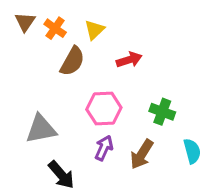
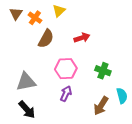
yellow triangle: (94, 30) -> (59, 11), moved
brown arrow: (142, 154) -> (101, 106), moved
black arrow: (61, 175) -> (27, 110), moved

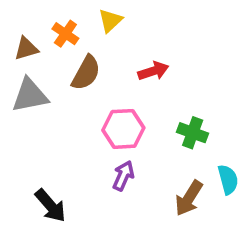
brown triangle: (16, 14) -> (26, 49), moved, turned 40
gray triangle: (26, 82) -> (30, 95), moved

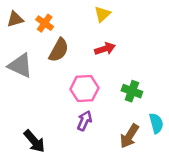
yellow triangle: (110, 21) -> (102, 14), moved
brown triangle: (26, 49) -> (15, 19), moved
gray triangle: (30, 95) -> (20, 65), turned 36

